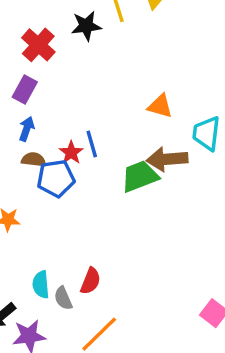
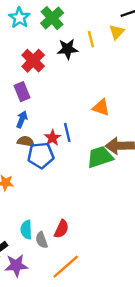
purple rectangle: (25, 89) -> (22, 92), turned -54
orange triangle: (160, 106) -> (101, 107), moved

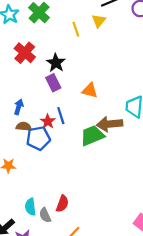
black star: (68, 49) -> (56, 63), moved, turned -30
purple rectangle: (22, 92) -> (53, 83), moved

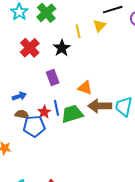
black star: (56, 63) -> (62, 48), moved
blue arrow: (19, 107) -> (19, 96), turned 48
brown arrow: (110, 124) -> (100, 106), moved
green trapezoid: (92, 136) -> (72, 114), moved

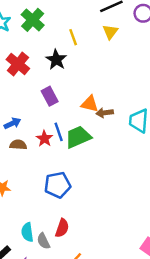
yellow triangle: (99, 26) -> (110, 32), moved
brown arrow: (100, 106) -> (105, 113), moved, size x0.6
blue pentagon: (34, 126) -> (58, 185), moved

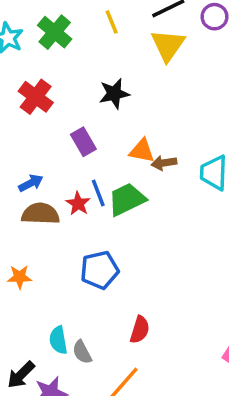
yellow triangle: (110, 32) -> (168, 45), size x1.5
yellow line: (73, 37) -> (112, 22), moved
black star: (56, 60) -> (114, 94), moved, turned 30
brown semicircle: (18, 145) -> (40, 214), size x1.5
red semicircle: (62, 228) -> (140, 330), moved

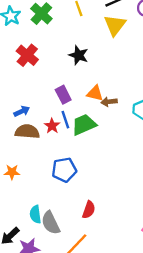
black star: (114, 94) -> (79, 55), turned 30
purple rectangle: (83, 142) -> (63, 95), moved
gray semicircle: (82, 352) -> (51, 223), size x1.5

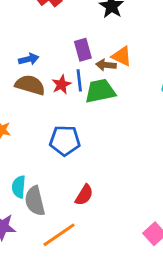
brown arrow: (109, 102) -> (106, 65), moved

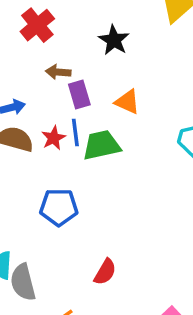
brown arrow: (106, 65) -> (58, 72), moved
red semicircle: (84, 195) -> (105, 272), moved

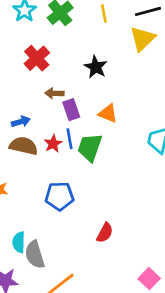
green trapezoid: (101, 145) -> (90, 147), turned -56
red semicircle: (105, 272) -> (105, 233), moved

